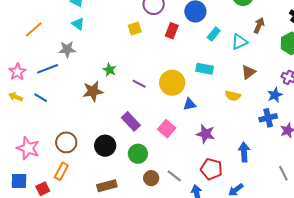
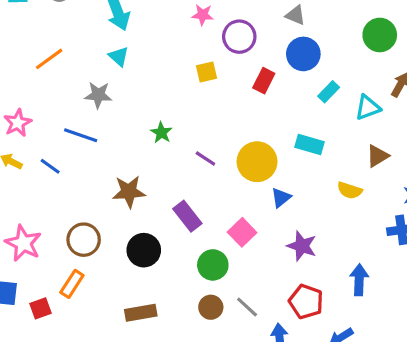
blue line: (48, 69) -> (81, 135), moved, turned 35
brown star: (93, 91) -> (129, 192), moved
blue triangle: (189, 104) -> (281, 198), turned -32
green circle: (138, 154) -> (213, 265), moved

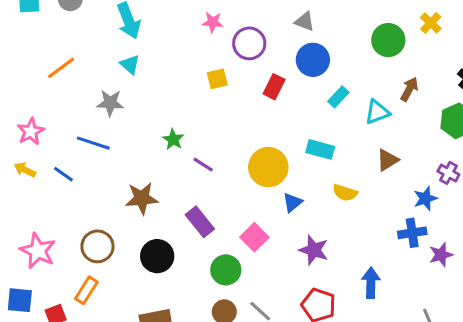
purple line: (205, 158) -> (203, 165), moved
yellow semicircle: (350, 190) -> (345, 193), moved

